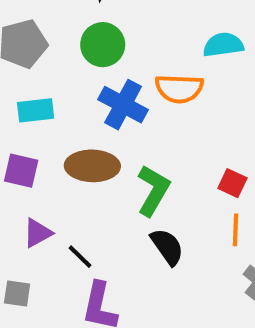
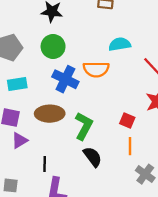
purple triangle: (38, 233) -> (20, 140), moved
black line: (80, 257) -> (45, 164), turned 49

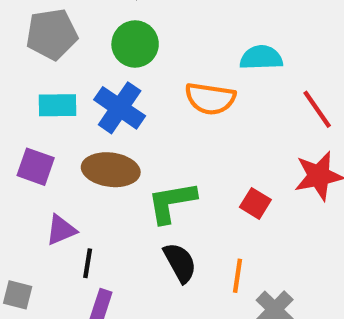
blue cross: (65, 79) -> (120, 108), moved
green L-shape: (84, 126) -> (172, 202), turned -136
purple triangle: (20, 140) -> (61, 230), moved
orange line: (130, 146) -> (237, 276), moved

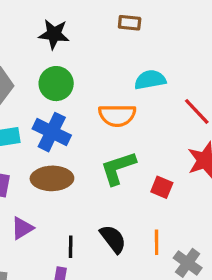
green L-shape: (172, 202) -> (118, 168), moved
black line: (88, 263) -> (71, 247), moved

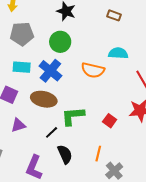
green L-shape: (118, 168) -> (73, 116), moved
black semicircle: (113, 239) -> (65, 154), moved
black line: (71, 247) -> (52, 132), moved, turned 32

